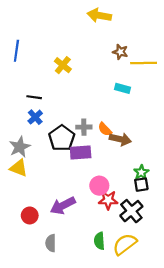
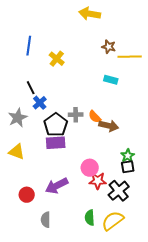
blue line: (16, 51) -> (29, 46), moved
black line: (34, 97) -> (31, 88), turned 56
blue cross: (35, 117) -> (40, 103), moved
gray star: (20, 147) -> (18, 118), moved
purple rectangle: (81, 152) -> (56, 143), moved

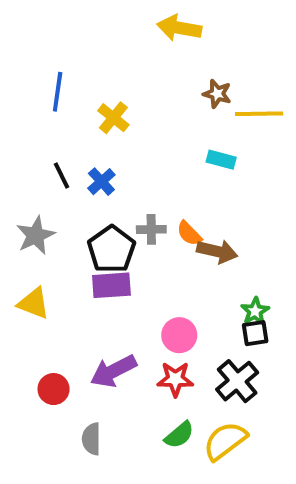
blue cross: (40, 103) -> (101, 182), moved
red star: (98, 181) -> (175, 379), moved
green semicircle: (90, 218) -> (179, 435), turned -126

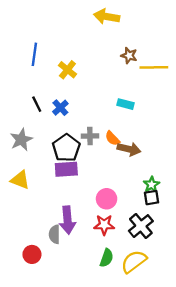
cyan rectangle: (221, 160) -> (125, 104), moved
purple arrow: (113, 371) -> (67, 220), turned -68
red circle: (54, 389) -> (32, 254), moved
green semicircle: (179, 435) -> (107, 258), turned -30
gray semicircle: (91, 439) -> (54, 234), moved

